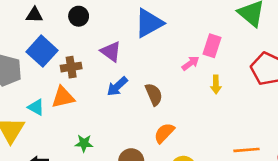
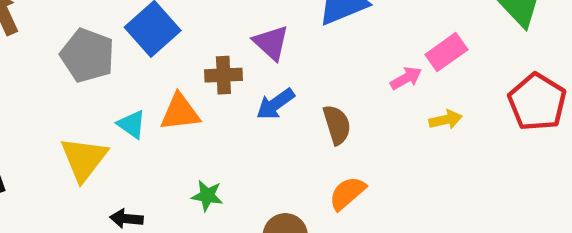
pink rectangle: (212, 46) -> (446, 52), turned 30
brown cross: (71, 67) -> (223, 75), moved
yellow arrow: (216, 85) -> (446, 120), turned -108

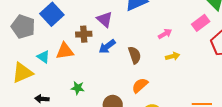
pink rectangle: (446, 52) -> (201, 23), moved
yellow arrow: (446, 120) -> (173, 56), moved
yellow triangle: (84, 159) -> (22, 73), turned 30

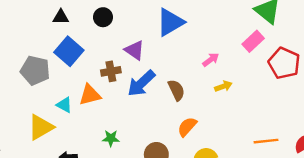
blue arrow: (107, 46) -> (141, 83), size x1.4

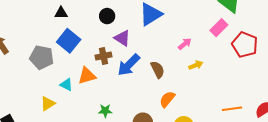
black circle: (103, 17) -> (107, 16), moved
yellow triangle: (41, 127) -> (48, 104), size x0.7

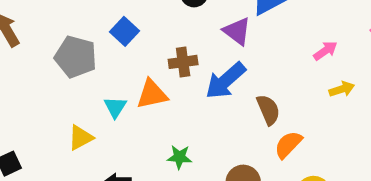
purple triangle: (122, 38) -> (237, 31), moved
blue square: (69, 41) -> (124, 31), size x0.7
brown semicircle: (158, 70) -> (268, 110), moved
cyan triangle: (66, 85) -> (115, 107), turned 32

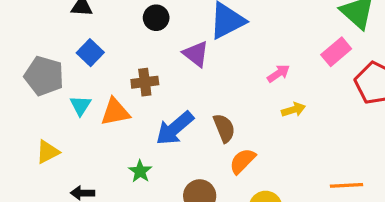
blue arrow: (226, 81) -> (175, 128), moved
cyan triangle: (115, 107) -> (81, 105), moved
green star: (179, 157) -> (140, 171), turned 30

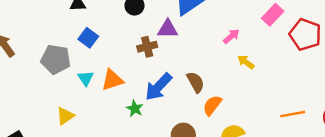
purple triangle: (196, 54) -> (168, 29), turned -30
brown cross: (145, 82) -> (147, 47), moved
yellow arrow: (293, 110) -> (246, 62), turned -119
green star: (140, 171) -> (135, 109), moved

